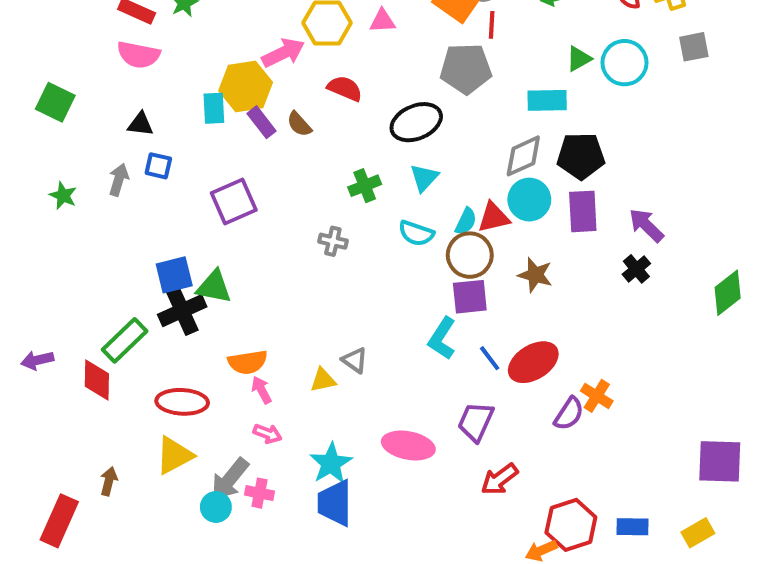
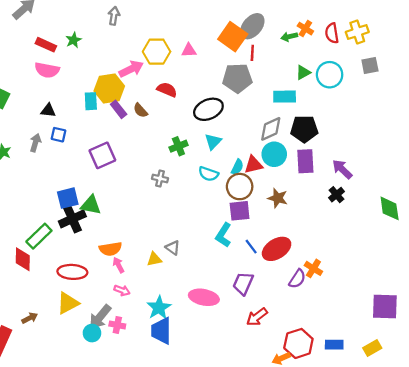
green diamond: (728, 293) -> (390, 208), turned -60
brown arrow: (109, 481) -> (30, 318), turned 49

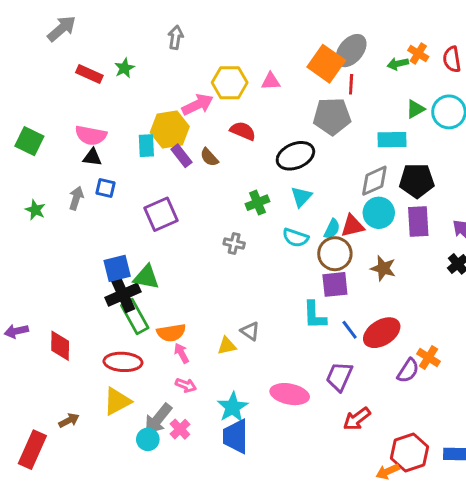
pink semicircle: (47, 70) -> (91, 135), moved
cyan L-shape: (223, 235) -> (314, 315), turned -35
green rectangle: (39, 236) -> (135, 317), moved, turned -75
pink cross: (117, 325) -> (180, 429), turned 35

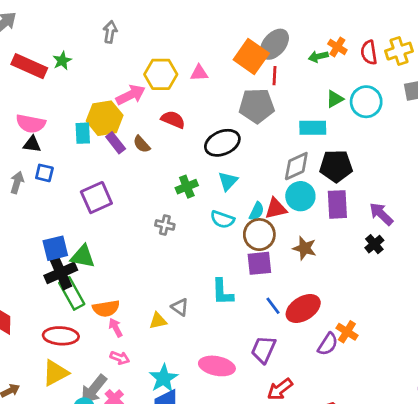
red rectangle: (89, 74) -> (29, 66), size x1.4
cyan L-shape: (314, 315) -> (222, 292), moved

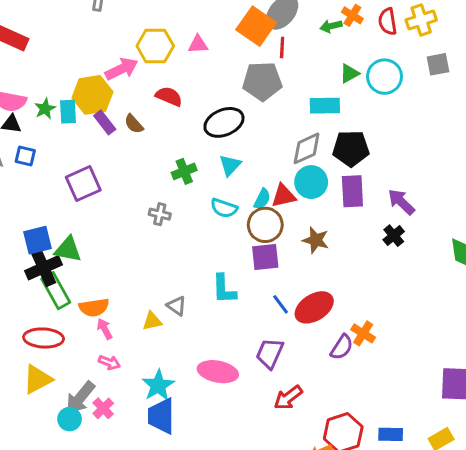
green star: (62, 61) -> (45, 109), moved

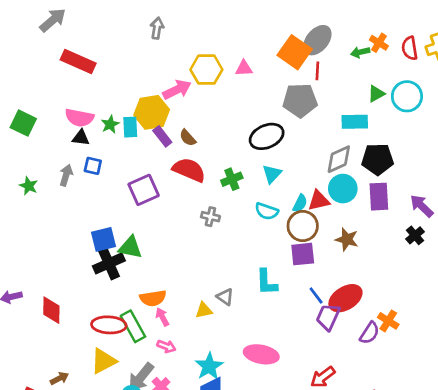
red semicircle: (169, 96) -> (189, 170), moved, size x1.4
green rectangle: (56, 291) -> (133, 326), moved
purple trapezoid: (270, 353) -> (328, 317), moved

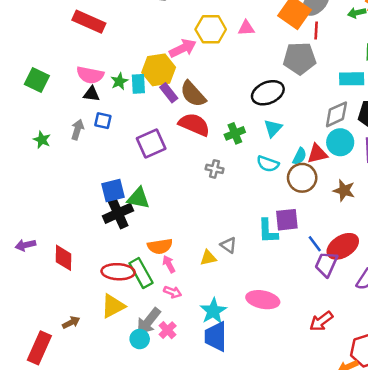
brown semicircle: (188, 138) -> (193, 94), size x1.6
purple square: (303, 254) -> (287, 220), moved

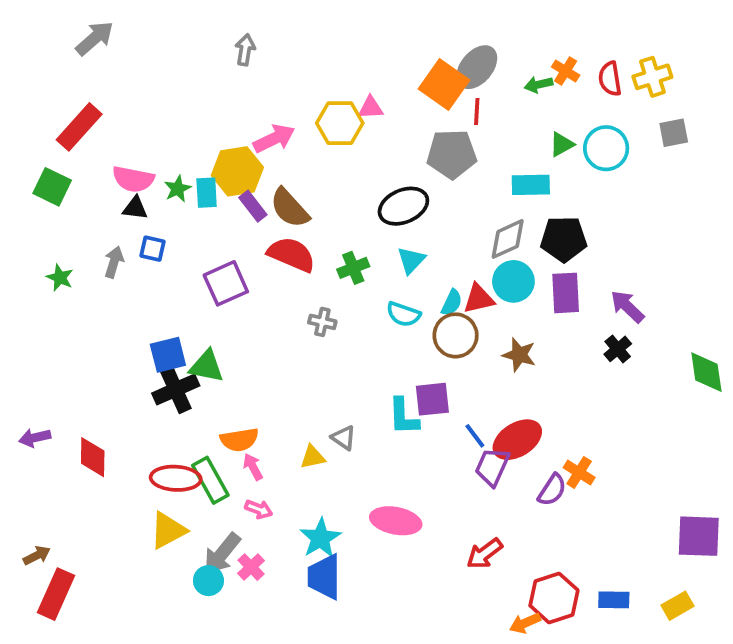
red rectangle: (89, 22) -> (79, 127), moved, turned -72
yellow hexagon: (211, 29) -> (340, 123), moved
brown arrow: (71, 323) -> (37, 555), moved

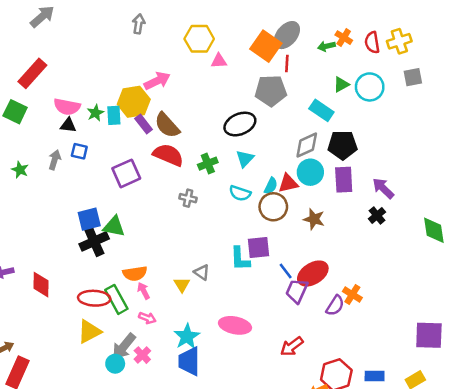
yellow hexagon: (340, 123) -> (199, 39), moved
cyan rectangle: (531, 185) -> (321, 110), turned 35
yellow triangle: (313, 457) -> (182, 285), turned -49

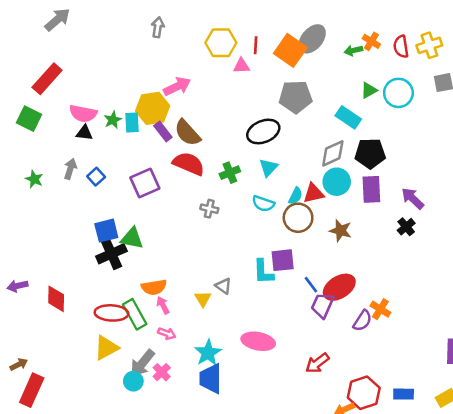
red line: (287, 63) -> (256, 45), moved
blue square: (79, 151) -> (96, 177), moved, turned 35

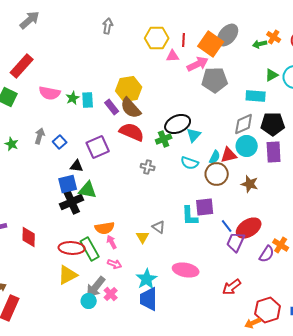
pink arrow: (177, 86) -> (198, 64), moved
yellow hexagon: (153, 108) -> (129, 89), moved
cyan rectangle: (348, 117) -> (256, 96), turned -30
black ellipse: (263, 131) -> (178, 124), moved
black triangle: (84, 133) -> (77, 166), moved

